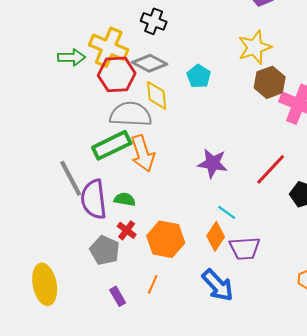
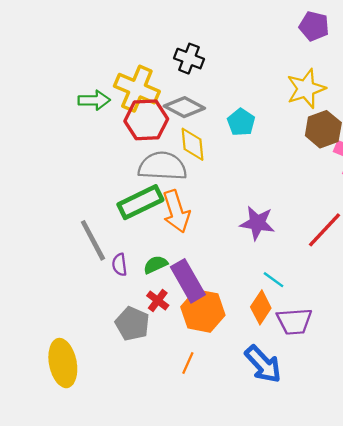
purple semicircle: (94, 199) -> (120, 265), size x0.5
green semicircle: (125, 199) -> (155, 265), turned -35
purple rectangle: (118, 296) -> (188, 281), moved, size x1.8

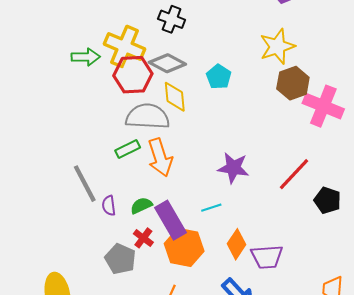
green rectangle: (140, 202) -> (128, 149), size x0.6
cyan line: (274, 280) -> (211, 208), moved, turned -54

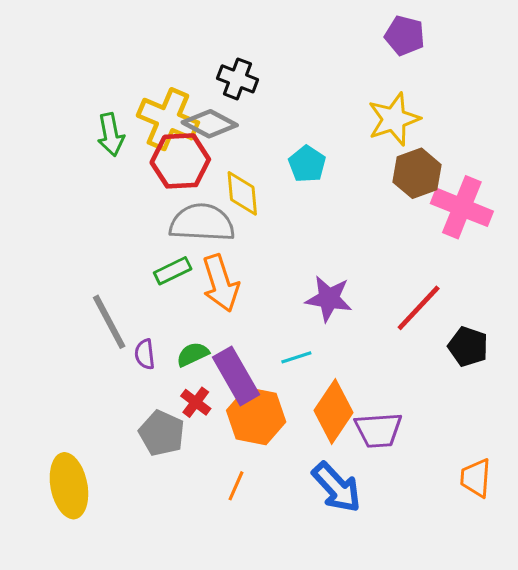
green arrow: (86, 57) -> (111, 135), turned 80
gray diamond: (167, 63) -> (210, 124), moved
orange diamond: (236, 244) -> (333, 411), size x1.4

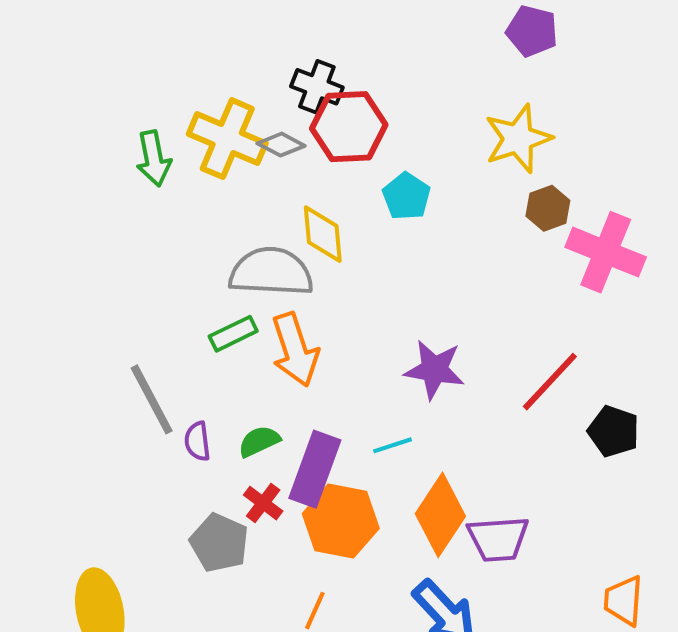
gray diamond: (210, 124) -> (281, 145), size x0.7
red hexagon: (180, 161) -> (349, 127), moved
brown hexagon: (417, 173) -> (548, 208), size x0.7
purple rectangle: (236, 376) -> (315, 469), turned 50

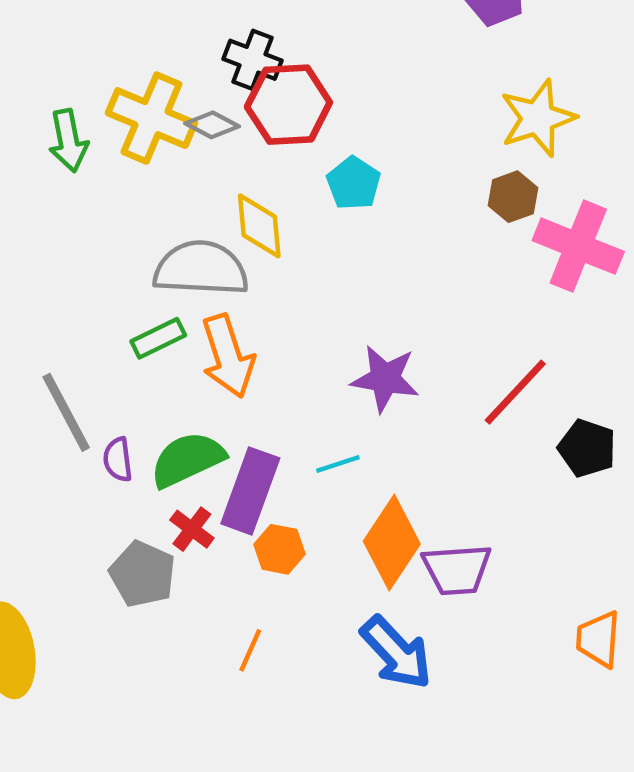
yellow star: (518, 139) -> (538, 118), moved
green semicircle: (259, 441) -> (187, 459), size x1.6
orange hexagon: (341, 521) -> (279, 549), size x0.6

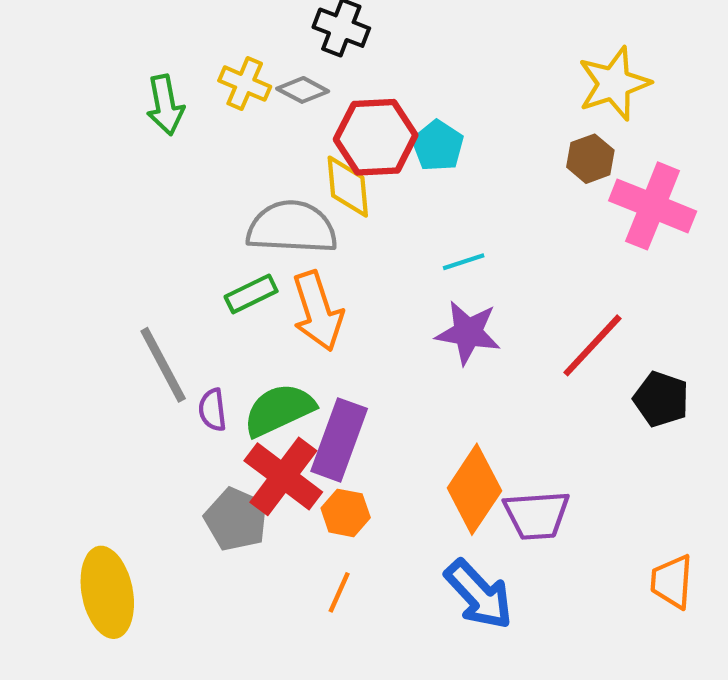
red hexagon: (288, 105) -> (376, 137), moved
yellow cross: (151, 118) -> (245, 84), size x0.6
cyan line: (338, 464) -> (464, 262), moved
red cross: (192, 529) -> (283, 476), size x1.8
orange hexagon: (279, 549) -> (346, 513), moved

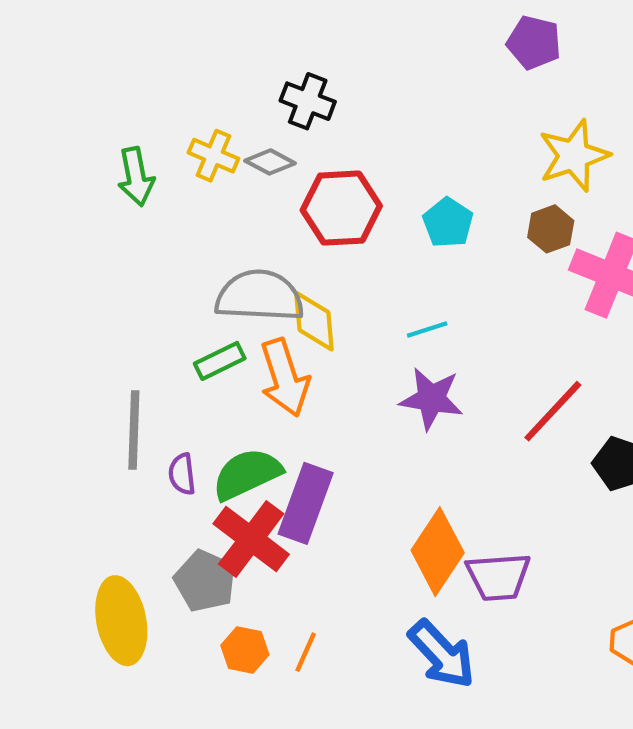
cyan pentagon: (438, 146) -> (448, 223), moved
yellow diamond: (348, 187) -> (314, 321), moved
gray line: (163, 365) -> (134, 430), turned 30
orange hexagon: (346, 513) -> (245, 650), moved
yellow ellipse: (107, 592) -> (121, 621), moved

